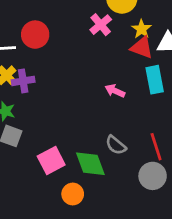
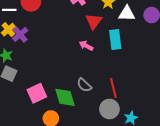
red triangle: (142, 48) -> (94, 21), moved, turned 42
purple cross: (23, 81) -> (20, 34), turned -35

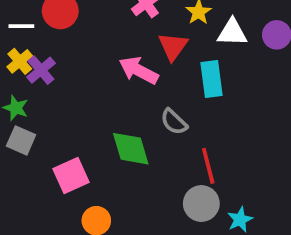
pink arrow: (86, 46) -> (139, 70), moved, size x1.5
gray semicircle: (84, 85) -> (174, 122), moved
green diamond: (65, 97) -> (131, 149), moved

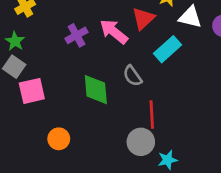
purple cross: (41, 70) -> (76, 35), moved
cyan rectangle: (212, 79) -> (168, 49), turned 44
pink square: (71, 176) -> (32, 91), moved

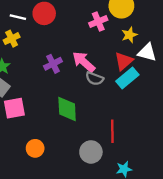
red triangle: (143, 19) -> (124, 61), moved
gray semicircle: (133, 76) -> (94, 79), moved, turned -36
gray circle: (141, 142) -> (91, 152), moved

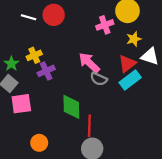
yellow cross: (12, 39) -> (34, 55), moved
purple cross: (53, 64) -> (46, 71), moved
red line: (112, 131) -> (89, 126), moved

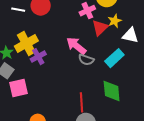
yellow cross: (34, 55) -> (26, 43), size x1.6
red triangle: (127, 64) -> (100, 28), moved
green diamond: (71, 107) -> (112, 91), moved

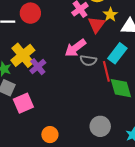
pink arrow: (76, 46) -> (75, 48), turned -65
red line: (81, 102) -> (106, 71), moved

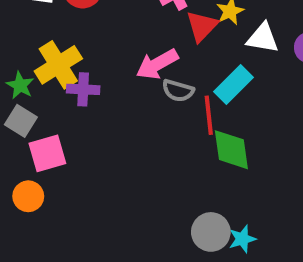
purple cross: (38, 67) -> (83, 89), turned 35
gray circle: (100, 126) -> (211, 232), moved
orange circle: (50, 135) -> (28, 196), moved

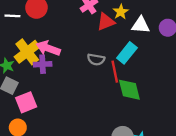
red triangle: (202, 26) -> (106, 22), turned 30
pink arrow: (157, 64) -> (48, 48), moved, turned 55

